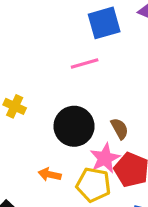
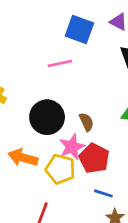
blue square: (104, 23) -> (79, 29), turned 32
orange arrow: (50, 175) -> (23, 158), size x1.5

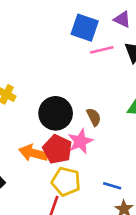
pink line: (60, 63) -> (102, 50), moved
red pentagon: (94, 158) -> (57, 149), moved
yellow pentagon: (60, 169) -> (66, 182), moved

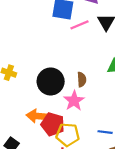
brown semicircle: (94, 117) -> (82, 79), turned 32
red pentagon: (57, 149) -> (53, 124), moved

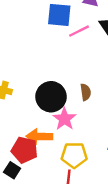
pink star: (74, 101) -> (64, 119), moved
red pentagon: (53, 124) -> (25, 150), moved

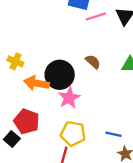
brown semicircle: (86, 92) -> (93, 62), moved, turned -49
orange arrow: (39, 136) -> (37, 83), moved

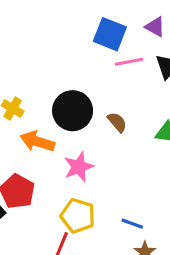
black circle: (60, 75) -> (73, 111), moved

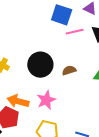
brown semicircle: (117, 122) -> (69, 70), turned -64
orange arrow: (37, 141) -> (18, 101), moved

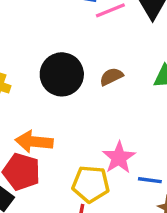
pink star: (46, 100) -> (119, 158), moved

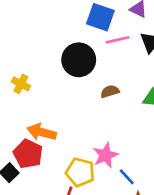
black circle: (62, 74) -> (79, 60), moved
blue line: (150, 180) -> (127, 177), turned 30

